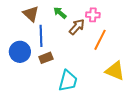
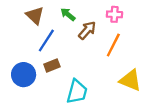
pink cross: (93, 15) -> (114, 14), moved
blue line: (41, 36) -> (46, 40), turned 35
blue circle: (20, 52) -> (24, 75), moved

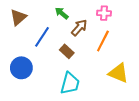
brown triangle: (35, 15) -> (18, 17), moved, turned 36
brown rectangle: (52, 66) -> (67, 51), moved, turned 64

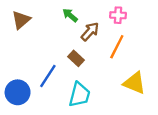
blue line: (42, 37) -> (48, 76), moved
blue circle: (21, 68) -> (18, 92), moved

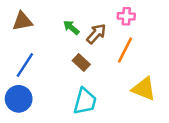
green arrow: (70, 15) -> (71, 27), moved
brown triangle: (21, 20) -> (22, 21), turned 30
blue line: (48, 76) -> (25, 65), moved

